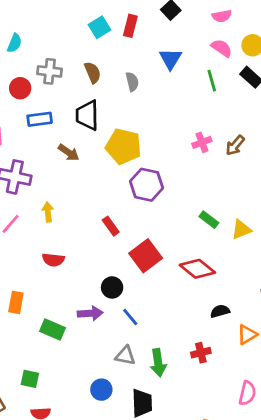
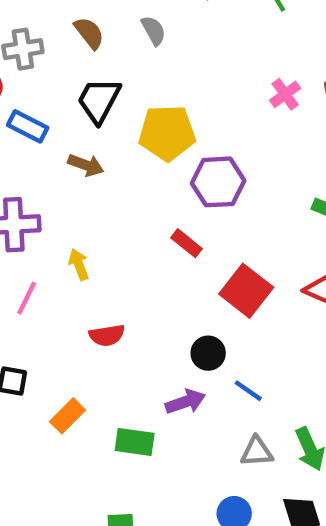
black trapezoid: (87, 115) -> (99, 100), turned 44
blue rectangle: (40, 119) -> (28, 126), turned 50
red rectangle: (111, 226) -> (187, 243), moved
orange rectangle: (16, 302) -> (68, 416), turned 50

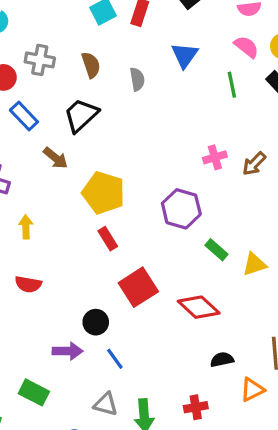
yellow pentagon: (167, 133) -> (104, 193), moved
purple hexagon: (218, 182) -> (181, 209), moved
green rectangle: (135, 442) -> (34, 392), moved

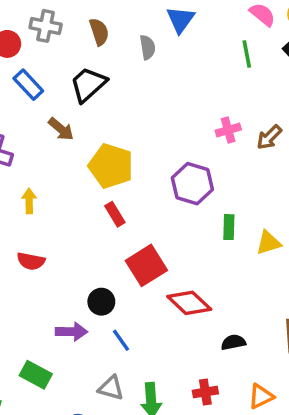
blue triangle: (185, 55) -> (181, 20), moved
green rectangle: (217, 250) -> (229, 227), turned 50
red diamond: (199, 307) -> (189, 303), moved
orange triangle: (252, 390) -> (261, 396), moved

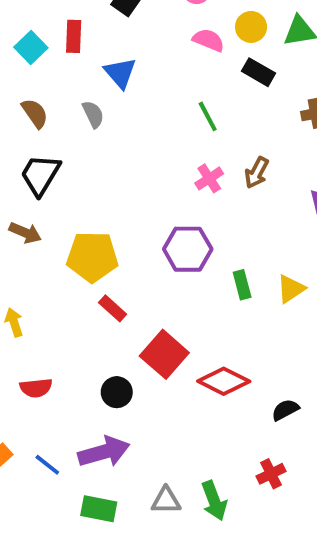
green line: (247, 54) -> (208, 116), moved
black circle: (101, 302) -> (117, 392), moved
purple arrow: (71, 332) -> (104, 452), size x1.4
blue line: (121, 340) -> (47, 465), moved
green rectangle: (36, 375) -> (99, 509), moved

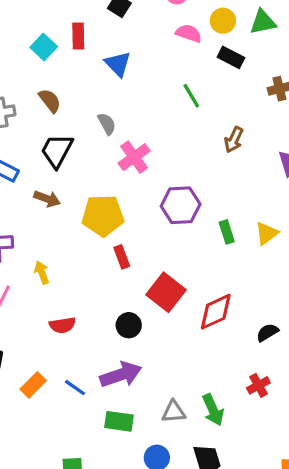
gray semicircle: (93, 114) -> (107, 124), moved
pink cross: (209, 178) -> (134, 157), moved, size x1.4
red rectangle: (113, 308) -> (122, 257), turned 30
red diamond: (224, 381) -> (216, 312), turned -48

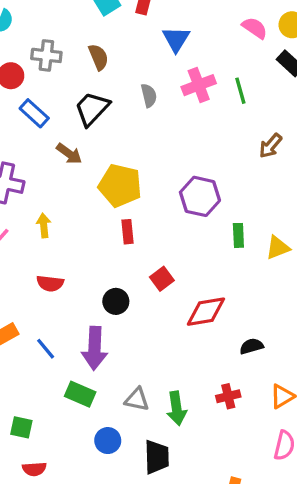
pink cross: (134, 157) -> (199, 85), moved
red square: (166, 292) -> (162, 279), size x0.6
purple arrow: (121, 375) -> (95, 348), turned 96

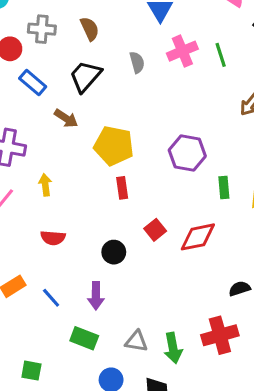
red diamond: (206, 312) -> (198, 237), moved
purple arrow: (95, 348) -> (96, 296), size x0.7
red cross: (228, 396) -> (220, 335), size x1.6

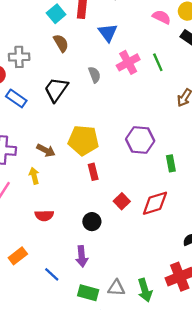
brown semicircle: (90, 29) -> (61, 43), moved
brown arrow: (66, 118) -> (46, 150), moved
blue line: (51, 298) -> (52, 274), moved
green rectangle: (84, 338) -> (88, 293), moved

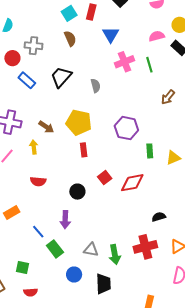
pink semicircle: (162, 17) -> (157, 36), moved, turned -49
gray semicircle: (94, 75) -> (96, 86), moved
green rectangle: (88, 293) -> (55, 249), moved, turned 30

